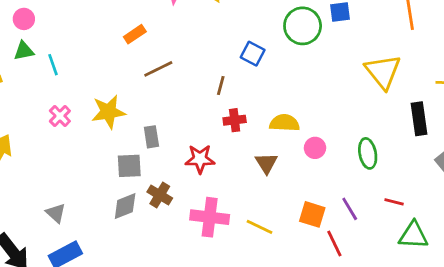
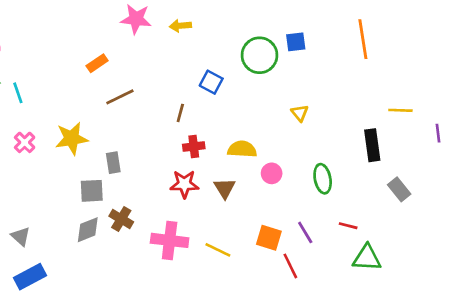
yellow triangle: (383, 72) -> (300, 113), moved, size x0.5
red star: (200, 159) -> (184, 184), moved

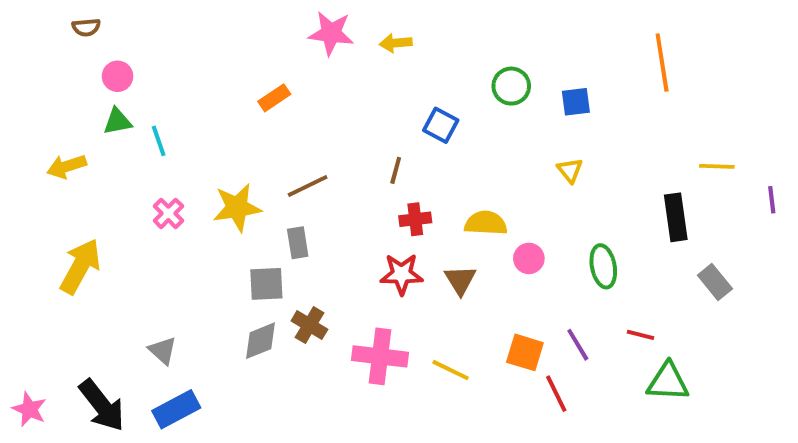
blue square: (296, 42) -> (576, 102), moved
green circle: (260, 55) -> (511, 86), size x0.7
brown line: (120, 97) -> (308, 186), moved

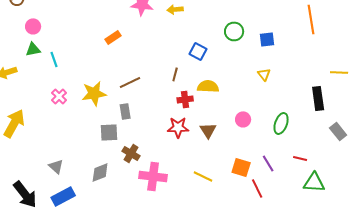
yellow semicircle: (486, 223) -> (208, 86), moved
green ellipse: (603, 266) -> (281, 123), turned 30
gray diamond: (261, 341) -> (100, 172), moved
pink cross: (380, 356) -> (153, 176), moved

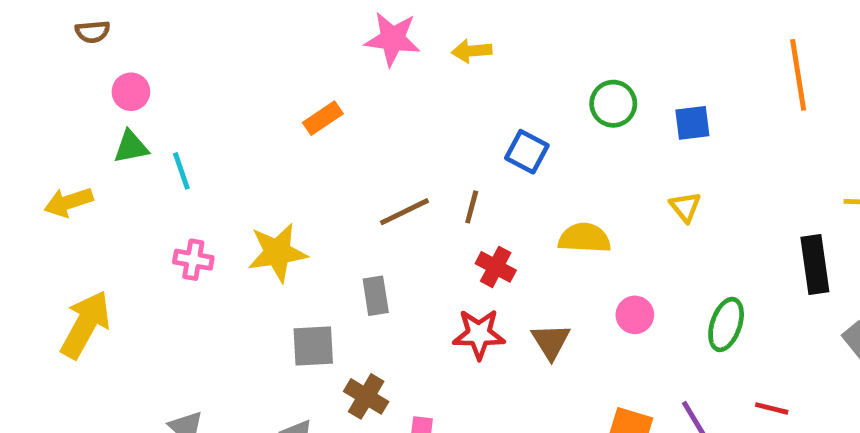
brown line: (130, 82) -> (404, 212), moved
yellow semicircle: (208, 86) -> (584, 238), moved
pink cross: (59, 96) -> (193, 260), turned -35
red cross: (185, 99) -> (496, 267), turned 35
gray rectangle: (125, 111) -> (376, 296), moved

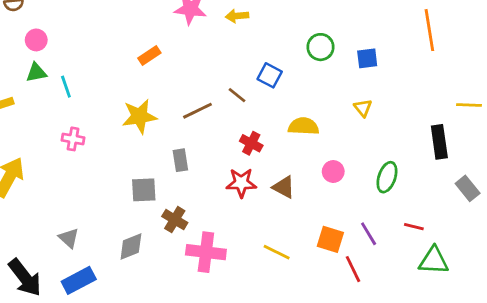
brown line: (472, 207) -> (237, 95), moved, turned -66
yellow star: (277, 252) -> (139, 116), moved
brown triangle: (551, 341) -> (284, 187), turned -30

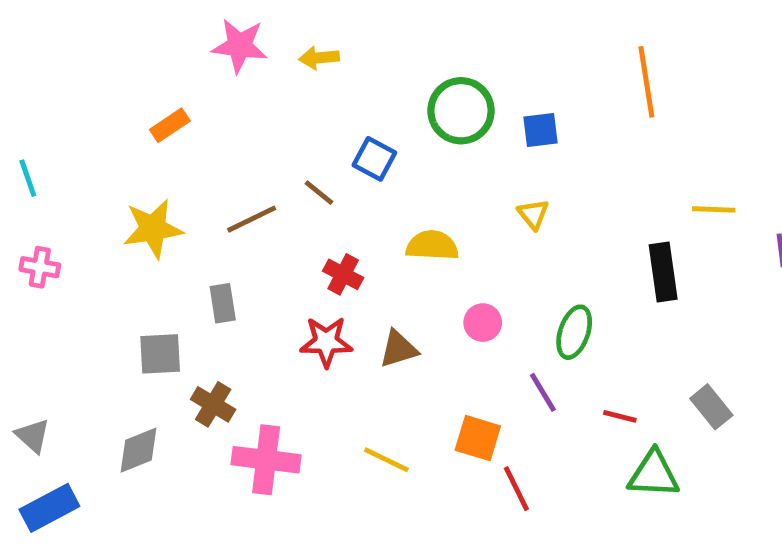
green circle: (320, 47) -> (461, 111), size x1.4
brown triangle: (284, 187) -> (398, 349), turned -45
gray rectangle: (468, 188) -> (711, 407), moved
purple line: (369, 234) -> (543, 392), moved

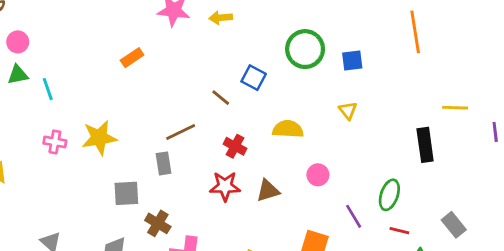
brown line: (252, 219) -> (181, 132), moved
yellow star: (153, 229) -> (99, 138), moved
green ellipse: (574, 332) -> (389, 195), moved

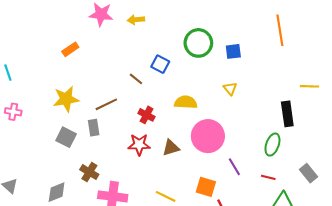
yellow star: (99, 138) -> (66, 99), moved
pink circle: (318, 175) -> (208, 136), size x2.0
gray square: (126, 193) -> (66, 137), moved, turned 30
green ellipse: (389, 195) -> (272, 145), moved

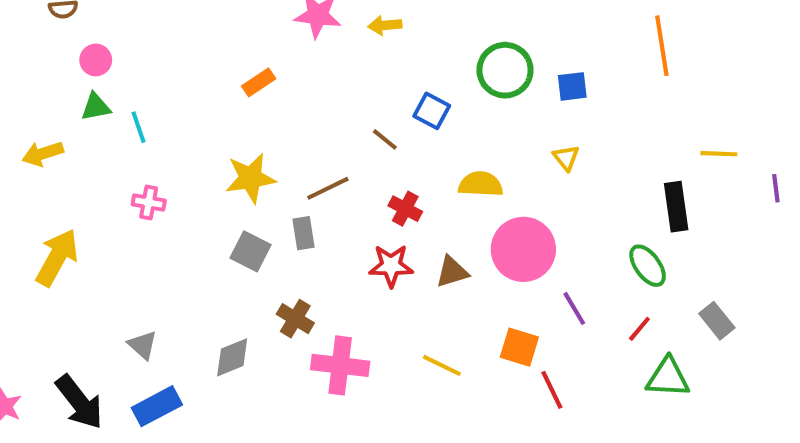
green ellipse: (272, 145) -> (648, 266), turned -55
red line: (268, 177) -> (639, 329), turned -64

